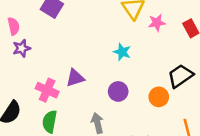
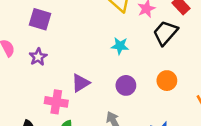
purple star: (22, 48) -> (38, 57), moved
black trapezoid: (180, 76) -> (165, 33), moved

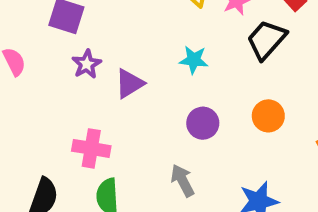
purple star: (38, 57) -> (87, 64), moved
purple triangle: (80, 83) -> (129, 83), moved

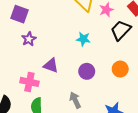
purple triangle: (129, 83) -> (51, 65), moved, turned 49

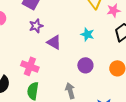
purple triangle: (51, 65) -> (54, 42), moved

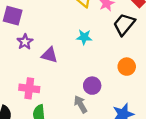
purple circle: (85, 65) -> (92, 86), moved

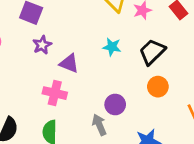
black trapezoid: (124, 24) -> (152, 52), moved
pink cross: (29, 88) -> (55, 93), moved

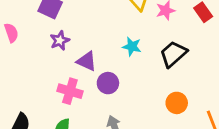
orange circle: (158, 87) -> (177, 103), moved
purple circle: (115, 105) -> (108, 83), moved

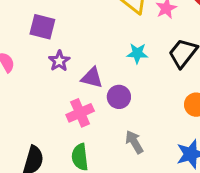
pink cross: (70, 91) -> (80, 113), turned -30

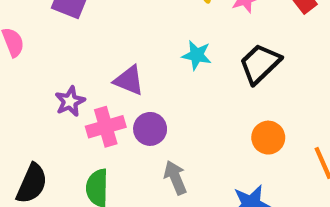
purple star: (59, 61) -> (70, 101), moved
purple circle: (119, 97) -> (150, 129), moved

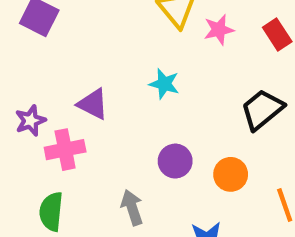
black trapezoid: (260, 64) -> (262, 110), moved
purple circle: (150, 129) -> (175, 161), moved

